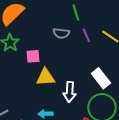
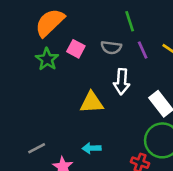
pink square: (33, 56) -> (76, 49), moved, turned 32
white arrow: (70, 92) -> (122, 81), moved

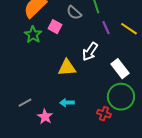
gray semicircle: (111, 47) -> (74, 13), moved, turned 35
white arrow: (122, 81) -> (90, 52), turned 30

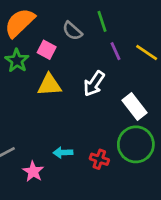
yellow triangle: (67, 68) -> (49, 85), moved
red cross: (104, 114) -> (99, 159), moved

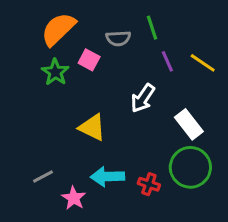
gray semicircle: (72, 31) -> (118, 38), turned -45
yellow triangle: (49, 85) -> (92, 127), moved, turned 30
cyan arrow: (63, 152) -> (107, 177), size x1.5

